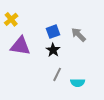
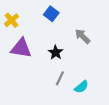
blue square: (53, 32) -> (51, 14), moved, turned -32
cyan semicircle: (78, 83) -> (81, 87), turned -40

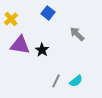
black star: (56, 52) -> (42, 50), moved
gray line: (60, 78) -> (56, 81), moved

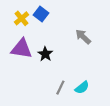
blue square: (48, 13) -> (41, 14), moved
yellow cross: (11, 19) -> (21, 18), moved

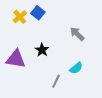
purple triangle: (21, 49) -> (16, 59), moved
cyan semicircle: (82, 88) -> (76, 68), moved

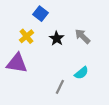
yellow cross: (20, 17) -> (27, 36), moved
black star: (42, 50) -> (57, 38), moved

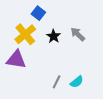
yellow cross: (27, 36) -> (25, 34), size x1.5
cyan semicircle: (81, 73) -> (77, 82), moved

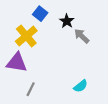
black star: (54, 36) -> (67, 21), moved
gray line: (57, 82) -> (31, 89), moved

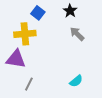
black star: (67, 21) -> (70, 11), moved
yellow cross: (26, 36) -> (25, 34), turned 35

